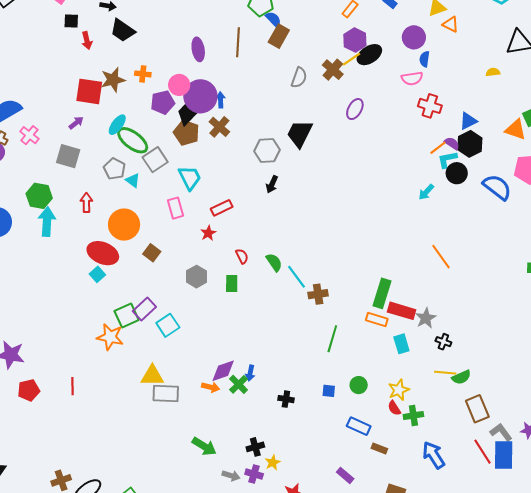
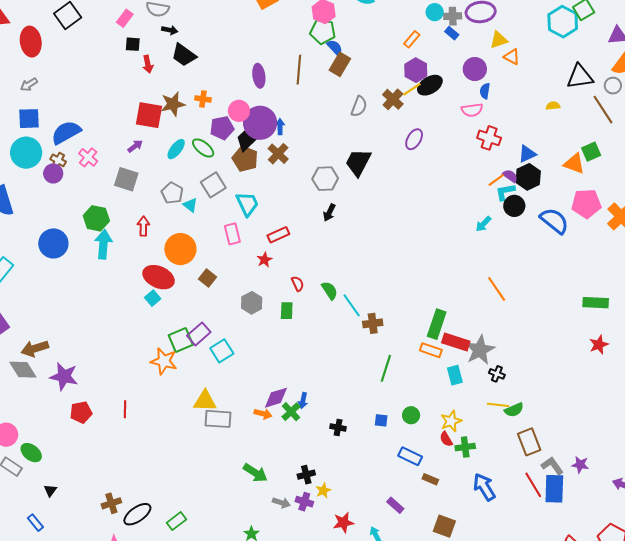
green ellipse: (133, 140) -> (203, 148), moved, size x0.7
gray star: (426, 318) -> (480, 350), size x1.4

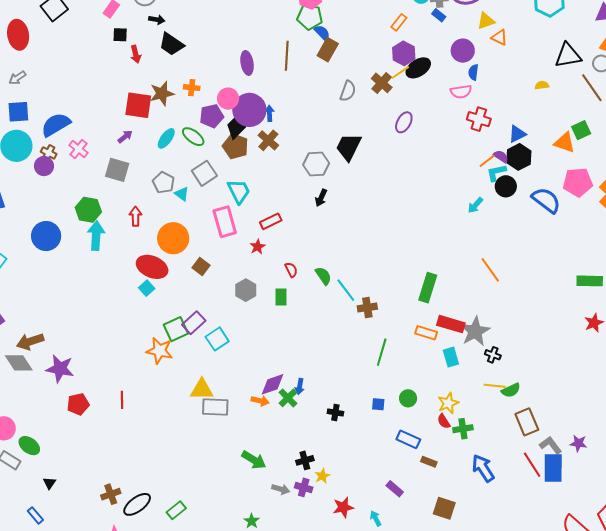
pink rectangle: (232, 234) -> (225, 222), size x1.4
green rectangle: (437, 324) -> (428, 288), moved

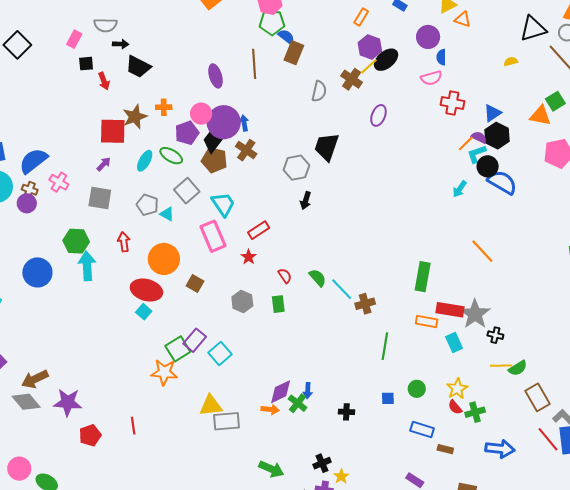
blue semicircle: (546, 200) -> (502, 182), moved
blue arrow: (483, 468) -> (500, 449), turned 136

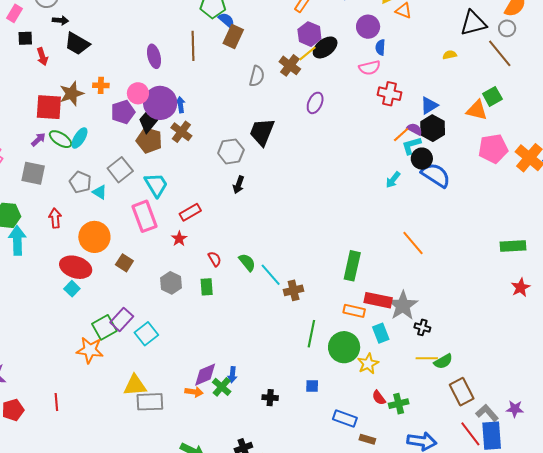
green ellipse: (171, 156) -> (61, 139), moved
green circle: (417, 389) -> (344, 347), moved, size x1.8
yellow star: (457, 389) -> (368, 364), moved

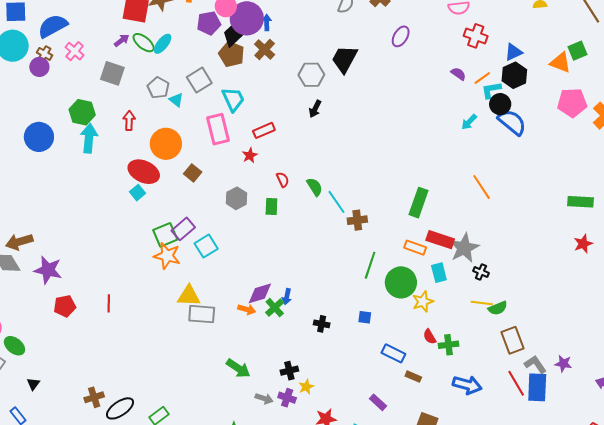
purple semicircle: (415, 129) -> (458, 74), moved
orange star: (90, 350) -> (167, 256), moved

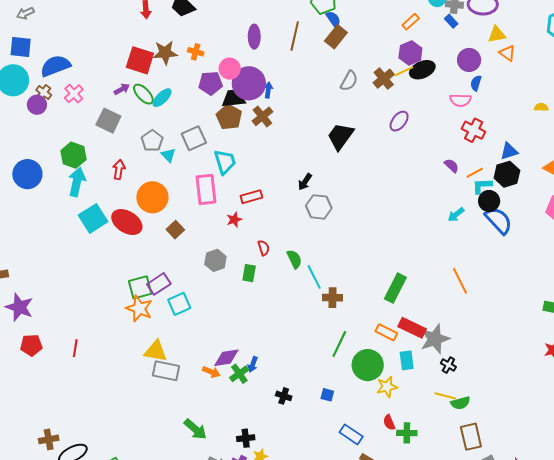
black trapezoid: (234, 35) -> (234, 98), turned 30
gray hexagon: (311, 75) -> (319, 207), moved
cyan square: (138, 193) -> (93, 218), moved, size x1.8

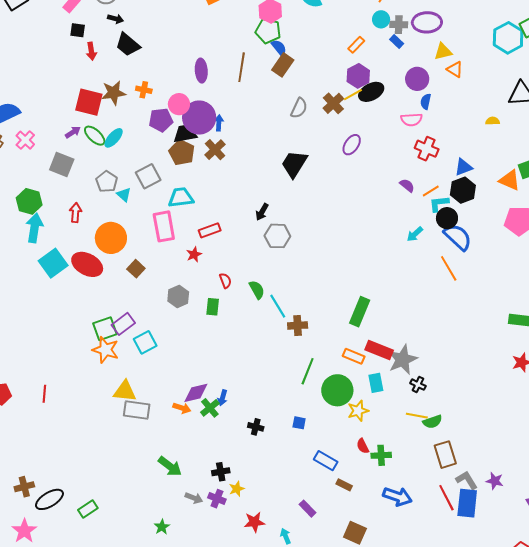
cyan trapezoid: (225, 162) -> (181, 197), turned -76
orange line: (460, 281) -> (449, 268), moved

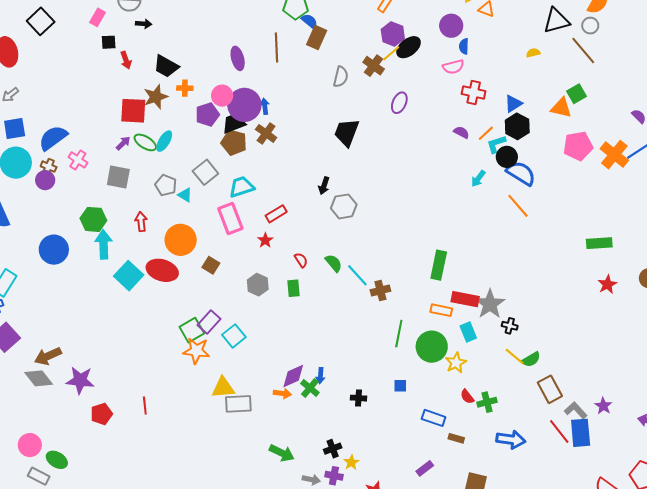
black trapezoid: (128, 45) -> (166, 66), moved
yellow line: (417, 416) -> (515, 356), turned 40
purple star: (495, 481) -> (603, 406), turned 30
purple rectangle: (307, 509) -> (425, 468), turned -72

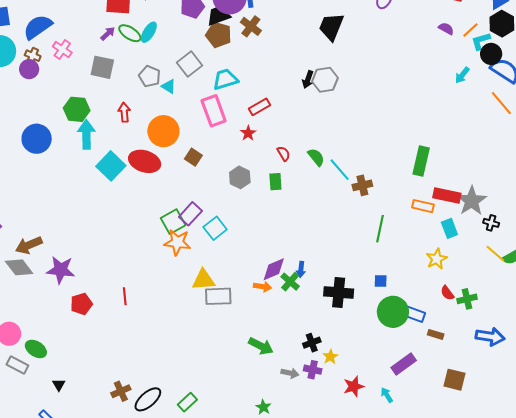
gray hexagon: (344, 206) -> (325, 80), moved
green circle: (432, 347) -> (393, 312), moved
black cross: (359, 398) -> (339, 292), size x1.8
purple rectangle: (425, 468) -> (404, 364), size x1.4

